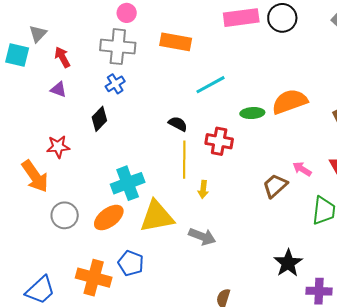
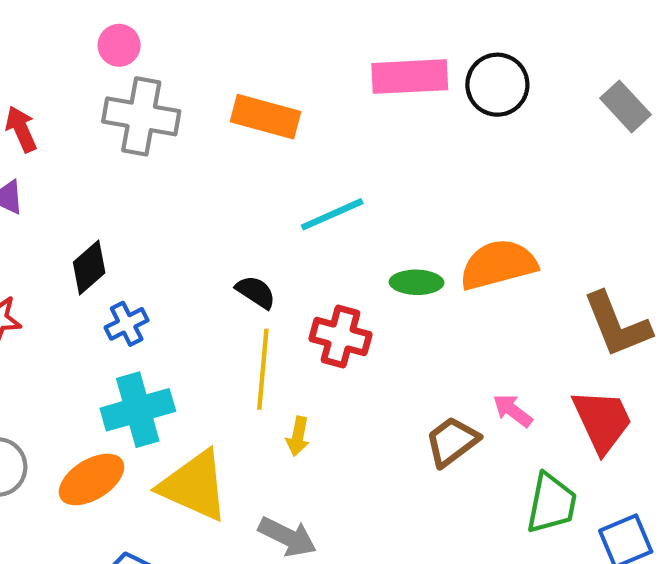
pink circle: (127, 13) -> (119, 45), moved
blue cross: (115, 84) -> (127, 324), moved
yellow triangle: (157, 216) -> (194, 486), turned 30

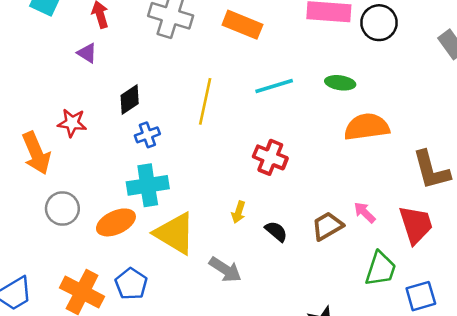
green ellipse: (417, 282) -> (340, 83), moved
black semicircle: (256, 292) -> (276, 231), moved
yellow line: (263, 369) -> (205, 101), moved

